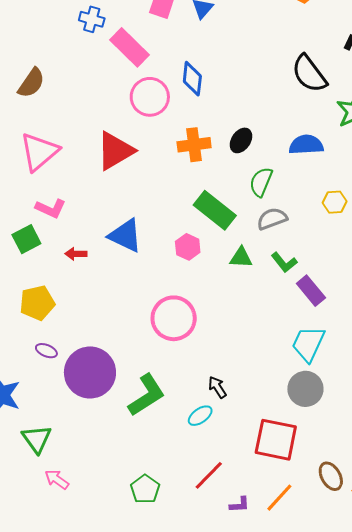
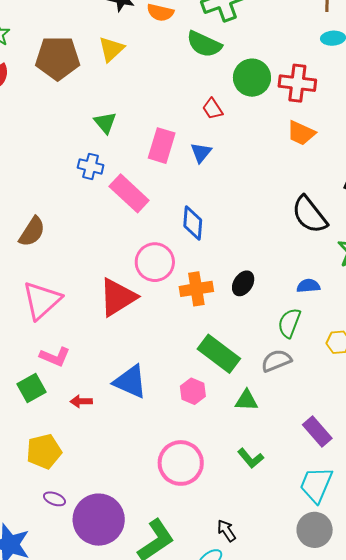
pink circle: (150, 97) -> (155, 262), moved
blue semicircle: (306, 145) -> (308, 286), size x0.7
green semicircle: (261, 182) -> (289, 323), moved
green L-shape: (284, 262) -> (251, 458), moved

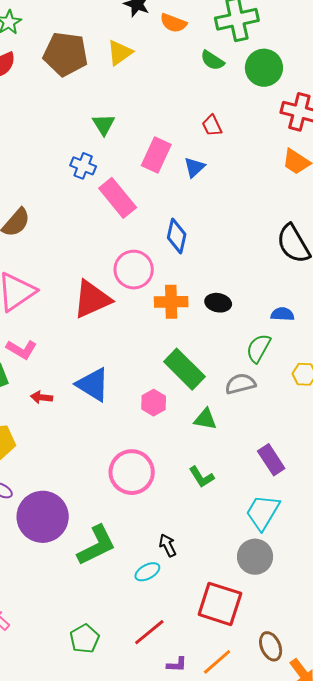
green semicircle: (204, 44) -> (212, 60), size x0.7
green circle: (252, 78) -> (264, 68), moved
black ellipse: (243, 283) -> (218, 303), turned 60

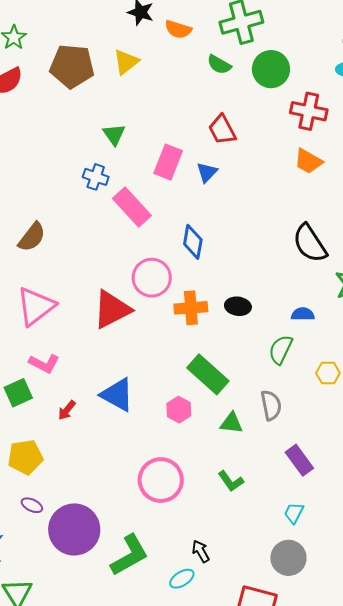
red trapezoid: (212, 126) -> (222, 130), size x1.4
gray semicircle: (240, 384) -> (271, 405), moved, turned 96
red arrow: (42, 397) -> (67, 410), turned -55
cyan trapezoid: (263, 512) -> (294, 513), size x0.6

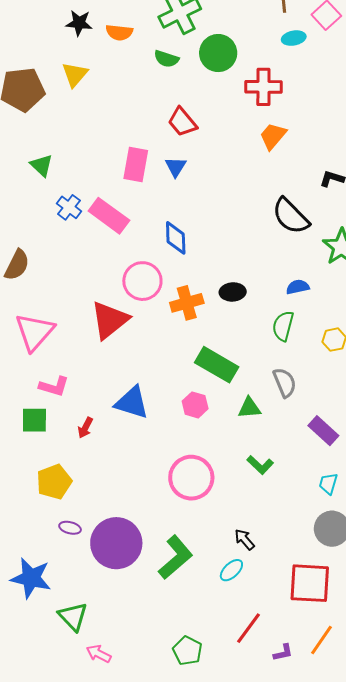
green triangle: (114, 134) -> (42, 165), moved
orange trapezoid: (308, 161) -> (273, 136), turned 112
blue cross: (96, 177) -> (69, 207), moved, turned 30
green square: (18, 393) -> (34, 420), turned 36

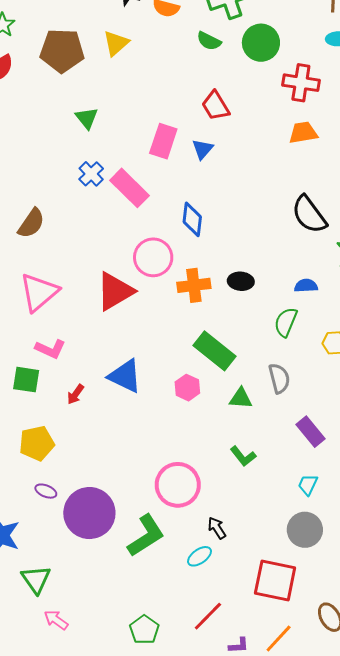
orange trapezoid: (273, 136) -> (303, 133), turned 32
green triangle: (42, 165) -> (87, 118), moved
pink circle: (191, 478) -> (178, 485), moved

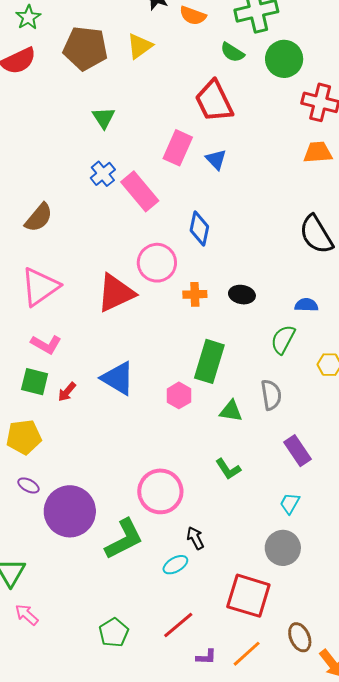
red trapezoid: (215, 106) -> (214, 101), moved, size x1.4
blue triangle: (203, 149) -> (216, 159), turned -30
orange cross: (194, 285) -> (195, 294), size x0.7
green rectangle: (214, 351) -> (209, 361), turned 63
green square: (26, 380) -> (35, 382), moved

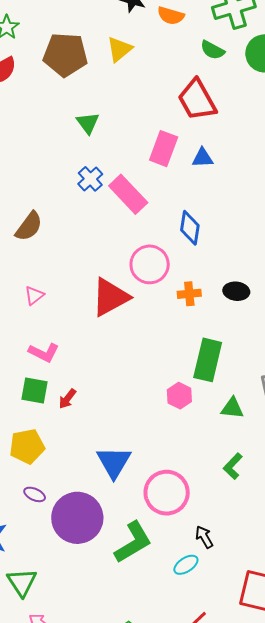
blue triangle: (216, 159) -> (202, 158), turned -45
pink triangle: (40, 287) -> (34, 295), size x0.5
blue triangle: (118, 378) -> (114, 462), moved, turned 33
green L-shape: (228, 469) -> (233, 466), turned 80

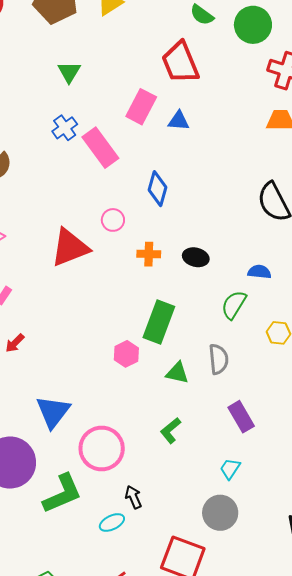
pink circle: (150, 264) -> (113, 220), size x0.6

